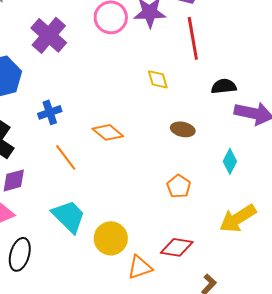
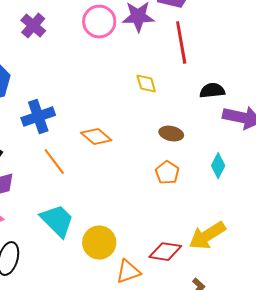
purple cross: (49, 35) -> (33, 26), moved, size x0.7
blue cross: (50, 112) -> (38, 117), size x1.4
orange pentagon: (179, 186) -> (167, 173), moved
yellow arrow: (238, 218) -> (207, 236), moved

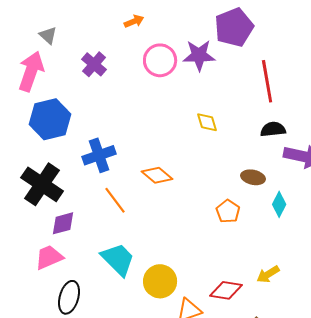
red line: (181, 43) -> (267, 81), moved
brown ellipse: (171, 134) -> (253, 177), moved
yellow arrow: (207, 236) -> (268, 274), size x0.6

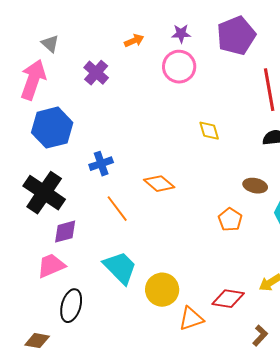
orange arrow: (134, 21) -> (134, 41), moved
purple star: (199, 55) -> (181, 34), moved, size x0.6
pink circle: (160, 60) -> (179, 67), moved
blue cross: (99, 155) -> (101, 164), size x0.7

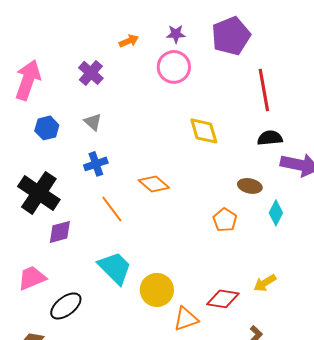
gray triangle: (50, 44) -> (93, 122), moved
blue hexagon: (52, 128) -> (47, 128), size x0.6
yellow diamond: (209, 131) -> (204, 131), size x1.4
pink trapezoid: (51, 266) -> (32, 278), moved
black ellipse: (71, 306) -> (66, 306), turned 36

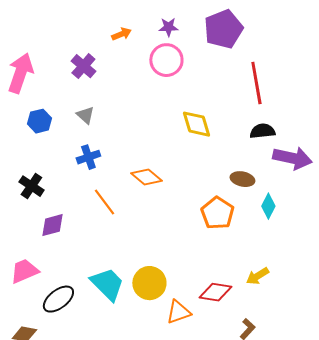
black cross: (39, 193) -> (31, 186), size x0.6
orange pentagon: (225, 220) -> (217, 213), size x1.4
cyan trapezoid: (115, 268) -> (107, 284), moved

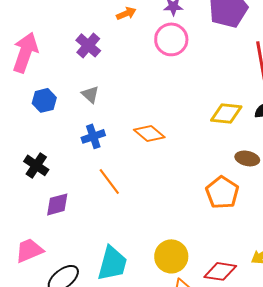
yellow diamond: (196, 124) -> (226, 113), moved, turned -68
orange diamond: (146, 177) -> (149, 133), moved
yellow circle: (149, 283) -> (171, 256), moved
cyan trapezoid: (107, 284) -> (112, 263), turned 60

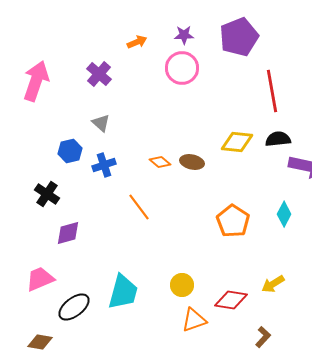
blue hexagon: (44, 100) -> (70, 151), moved
orange diamond: (149, 133) -> (160, 162), size x0.7
brown ellipse: (247, 158) -> (192, 162), moved
orange line: (109, 181) -> (139, 207), moved
yellow circle: (171, 256) -> (182, 285), size x0.7

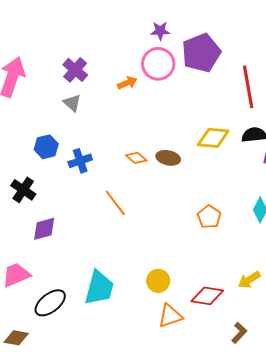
purple pentagon: (239, 37) -> (201, 53), moved
orange arrow: (137, 42) -> (127, 83), moved
gray triangle: (101, 123) -> (72, 103), moved
orange pentagon: (233, 221) -> (209, 217), size x0.7

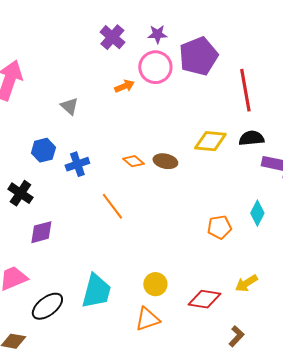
purple cross: (75, 70) -> (112, 37), moved
orange pentagon: (209, 217) -> (219, 227), moved, turned 30
orange triangle: (170, 316) -> (147, 319), moved

